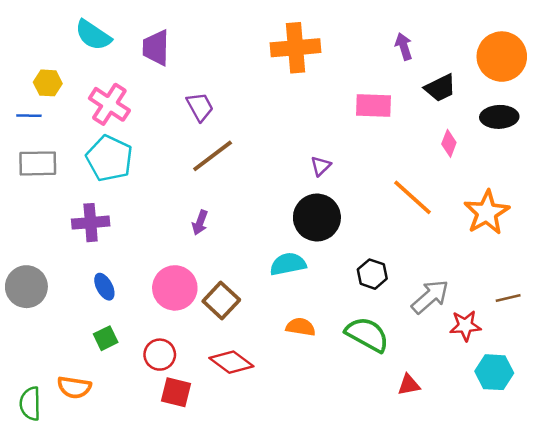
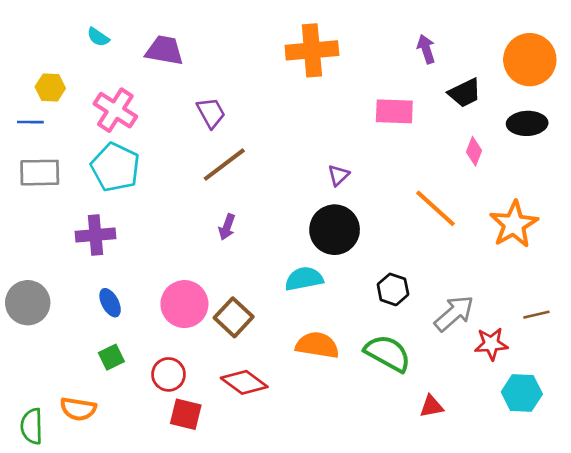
cyan semicircle: (93, 35) -> (98, 37), size x0.6
purple trapezoid: (156, 48) -> (165, 50), turned 99
purple arrow: (200, 223) -> (227, 227), moved
orange semicircle: (301, 327) -> (317, 345), size x1.4

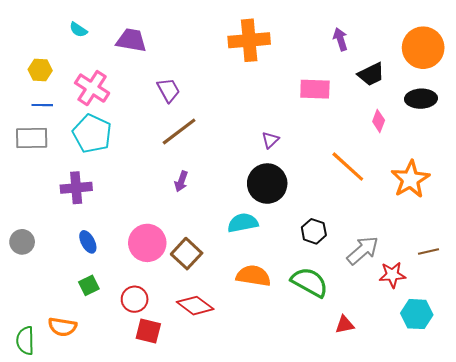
blue line: (30, 122) -> (42, 105), moved
gray circle: (28, 303) -> (22, 242), size x0.7

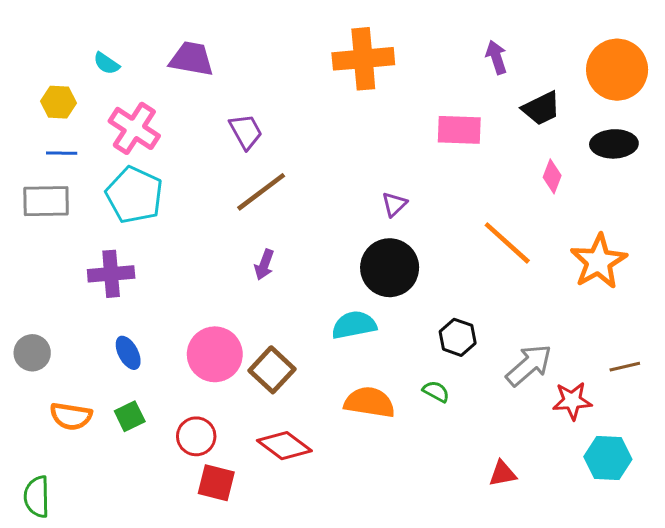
cyan semicircle: (78, 30) -> (106, 63), moved
green semicircle: (310, 282) -> (436, 391), moved, size x0.5
orange semicircle: (62, 327) -> (71, 416), moved

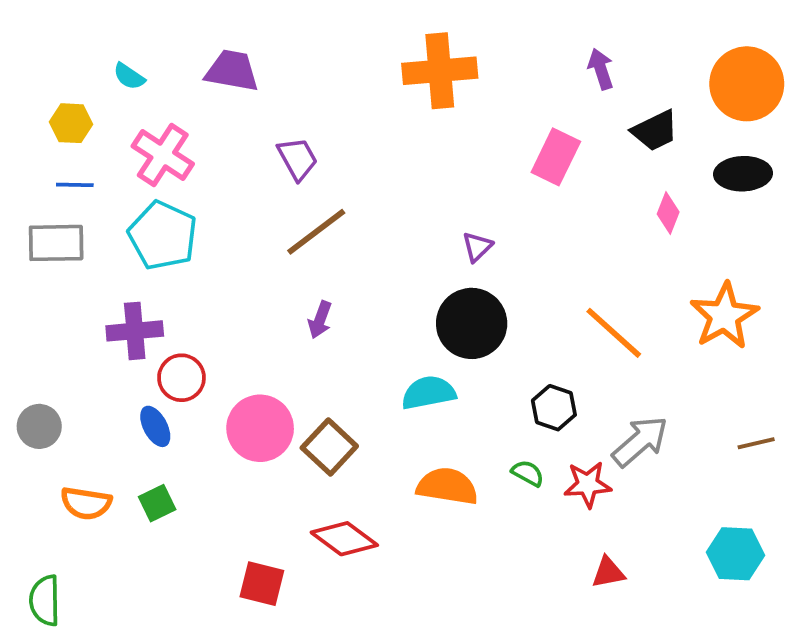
pink rectangle: (459, 130) -> (556, 157), turned -66
orange line: (507, 243) -> (614, 333), moved
red star: (572, 401) -> (588, 484), moved
red circle: (196, 436) -> (181, 378), moved

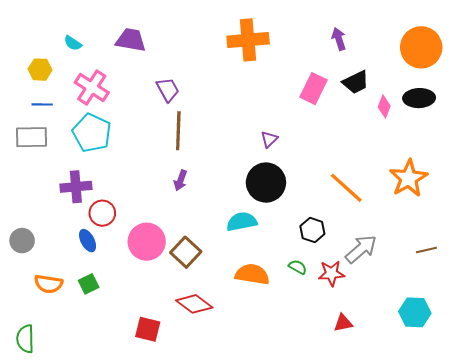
black trapezoid: (655, 131) -> (356, 82), moved
pink diamond: (668, 213) -> (384, 106), moved
brown line: (316, 232) -> (178, 131), turned -51

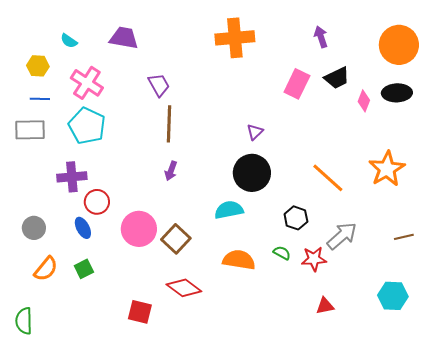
gray circle: (22, 241) -> (34, 228), moved
orange semicircle: (48, 284) -> (46, 269), turned -60

